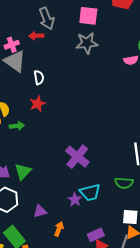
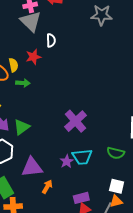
red star: (37, 104) -> (33, 57), moved
purple triangle: (40, 211) -> (32, 167), size x1.6

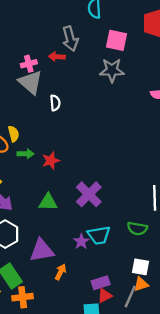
red star: (33, 57) -> (51, 161), moved
green triangle: (22, 127) -> (48, 202), moved, turned 42

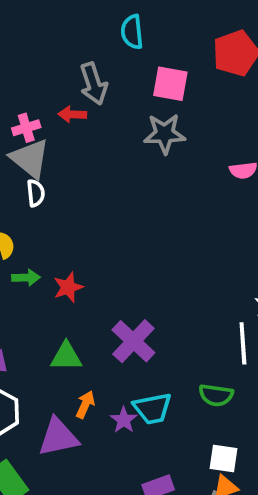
white semicircle: (55, 103) -> (36, 193), moved
orange arrow: (61, 272) -> (85, 405), moved

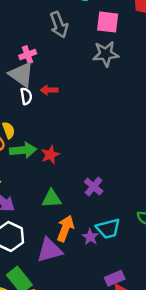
red arrow: (72, 114) -> (49, 90), moved
pink cross: (26, 128) -> (28, 55), moved
green arrow: (26, 278) -> (23, 150), size x1.5
purple cross: (133, 341) -> (94, 187), size x0.7
orange arrow: (85, 405) -> (65, 228), size x1.5

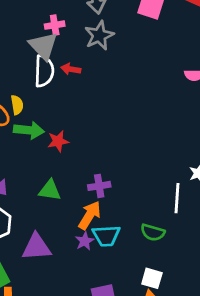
gray star: (106, 54) -> (99, 35), moved, turned -30
white semicircle: (26, 96) -> (44, 71), size x1.6
purple cross: (94, 187) -> (99, 186), turned 30
orange arrow: (65, 228) -> (90, 215), moved

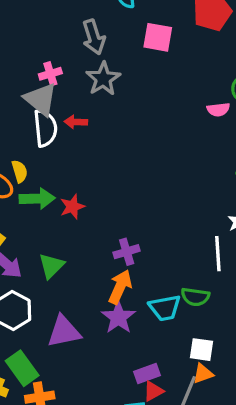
green triangle: (50, 190) -> (51, 266), moved, turned -45
cyan trapezoid: (106, 236) -> (165, 308), moved
purple star: (85, 241) -> (118, 317), size x1.5

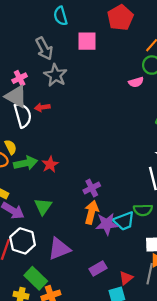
purple star: (118, 317) -> (107, 224), moved, turned -30
purple rectangle: (147, 373) -> (98, 269), moved

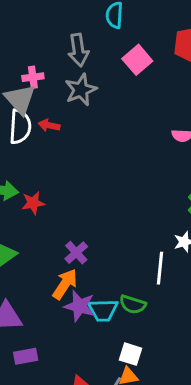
pink square: (87, 41) -> (137, 60), turned 30
purple cross: (92, 188) -> (76, 253), turned -35
purple rectangle: (98, 269) -> (26, 356), moved

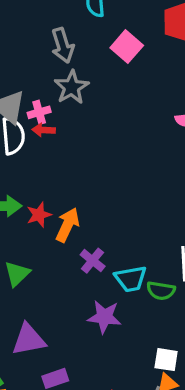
pink cross: (33, 77) -> (39, 112), moved
orange arrow: (65, 284) -> (68, 225), moved
green semicircle: (133, 304) -> (161, 291), moved
cyan trapezoid: (103, 310) -> (131, 279), moved

